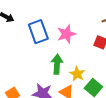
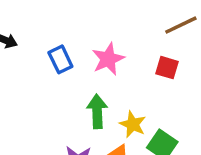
blue rectangle: (38, 32) -> (60, 59), size x0.7

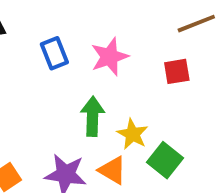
red square: (167, 68) -> (177, 71), turned -30

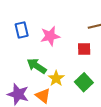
green arrow: (92, 116) -> (37, 66), turned -66
green square: (165, 160) -> (84, 82), moved

